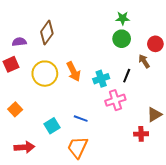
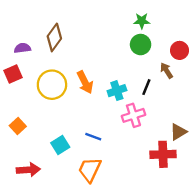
red cross: (141, 134) -> (163, 154), size x1.5

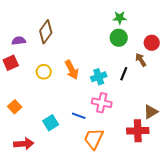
yellow circle: (52, 85) -> (44, 72), size x0.6
pink cross: (133, 115) -> (102, 103), moved, turned 30
orange trapezoid: (90, 170) -> (94, 139), moved

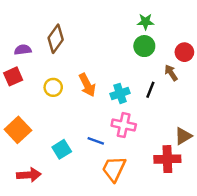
orange square: (15, 107) -> (18, 130), size x1.5

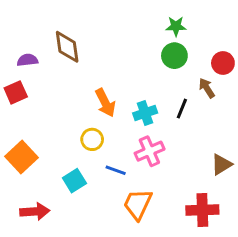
brown diamond: (56, 39) -> (67, 47), turned -44
yellow circle: (53, 87) -> (92, 139), moved
pink cross: (124, 125) -> (149, 151), turned -35
red cross: (167, 159) -> (202, 210), moved

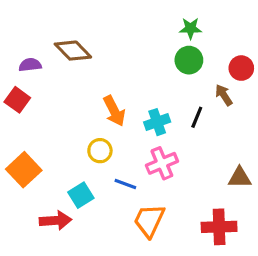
brown diamond: (67, 47) -> (73, 51), turned -36
red square: (16, 92) -> (17, 100), turned -30
brown triangle: (221, 164) -> (240, 178), turned 30
red arrow: (35, 211) -> (55, 221), moved

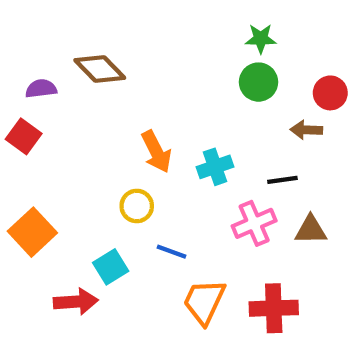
brown arrow: (224, 95) -> (306, 130), turned -55
black line: (197, 117) -> (282, 180), moved, turned 60
pink cross: (162, 163) -> (254, 223), moved
brown triangle: (240, 178) -> (311, 230), moved
red cross: (219, 227) -> (274, 308), moved

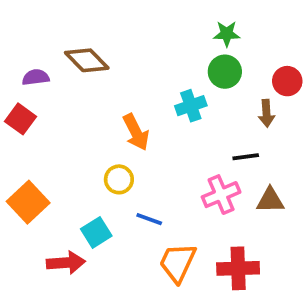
brown arrow: (306, 130) -> (266, 113), turned -96
cyan cross: (215, 167) -> (191, 106), moved

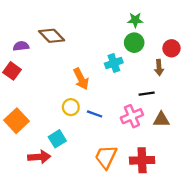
blue line: (149, 219) -> (95, 114), moved

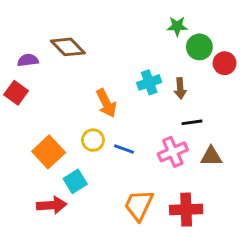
green circle: (134, 43) -> (199, 47), moved
brown arrow: (159, 68) -> (180, 88), moved
orange square: (16, 121) -> (49, 152), moved

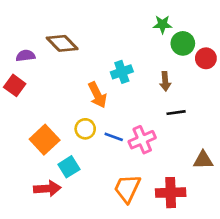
cyan cross: (149, 82) -> (122, 72), moved
pink cross: (173, 152) -> (142, 140), moved
brown triangle: (211, 156) -> (203, 160), moved

